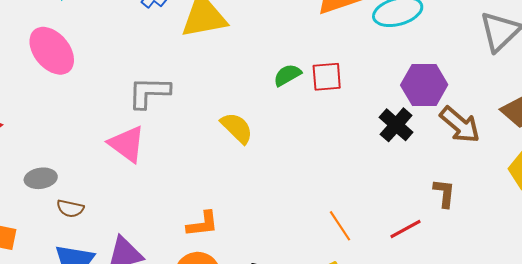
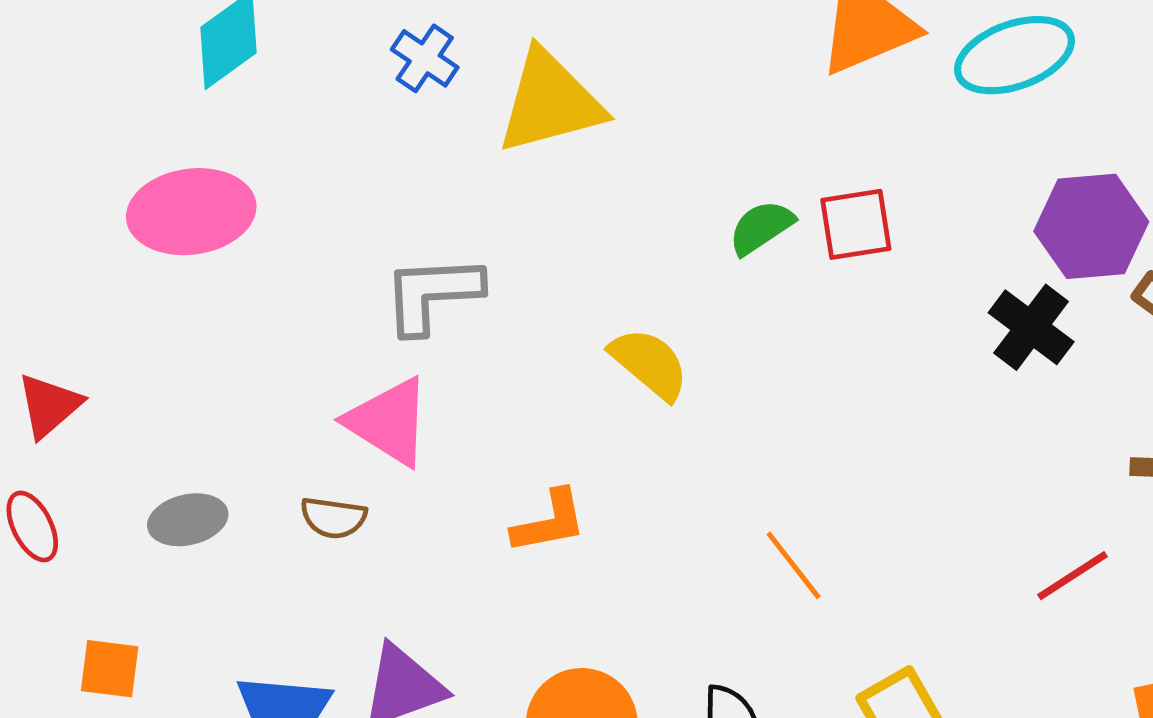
pink ellipse: (52, 51) -> (191, 212), turned -54
brown semicircle: (70, 208) -> (333, 518), moved
orange L-shape: (202, 224) -> (549, 522), moved
orange line: (340, 226) -> (794, 565), moved

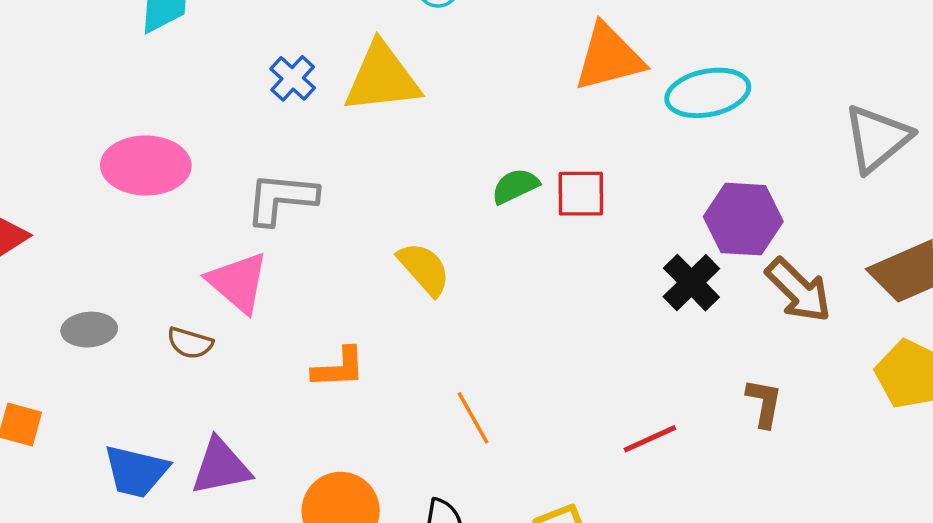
blue cross: (425, 58) -> (293, 78), moved
pink ellipse: (191, 212) -> (146, 166), moved
orange line: (794, 565) -> (473, 418), moved
red line: (1072, 576) -> (650, 439), moved

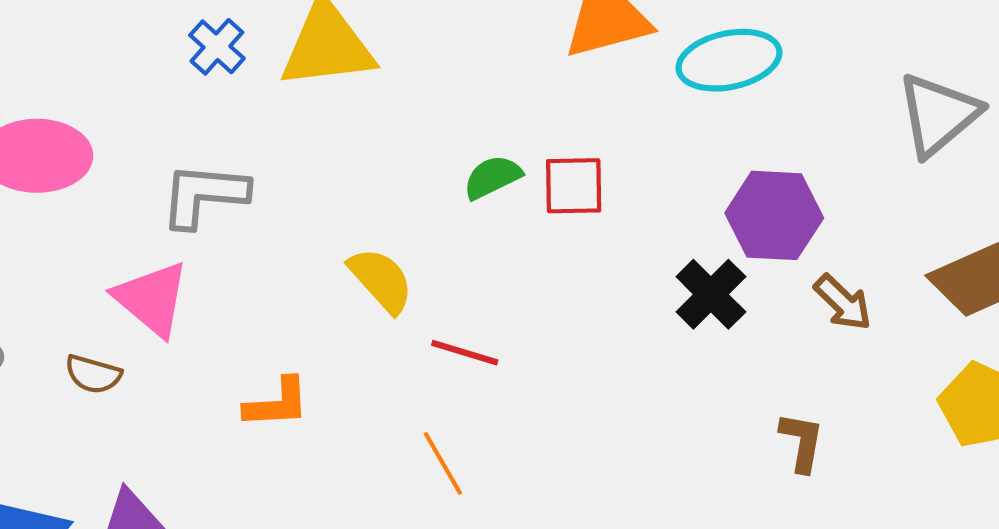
brown arrow: (798, 290) -> (843, 302), size x0.7
red line: (650, 439) -> (465, 353), moved, turned 42

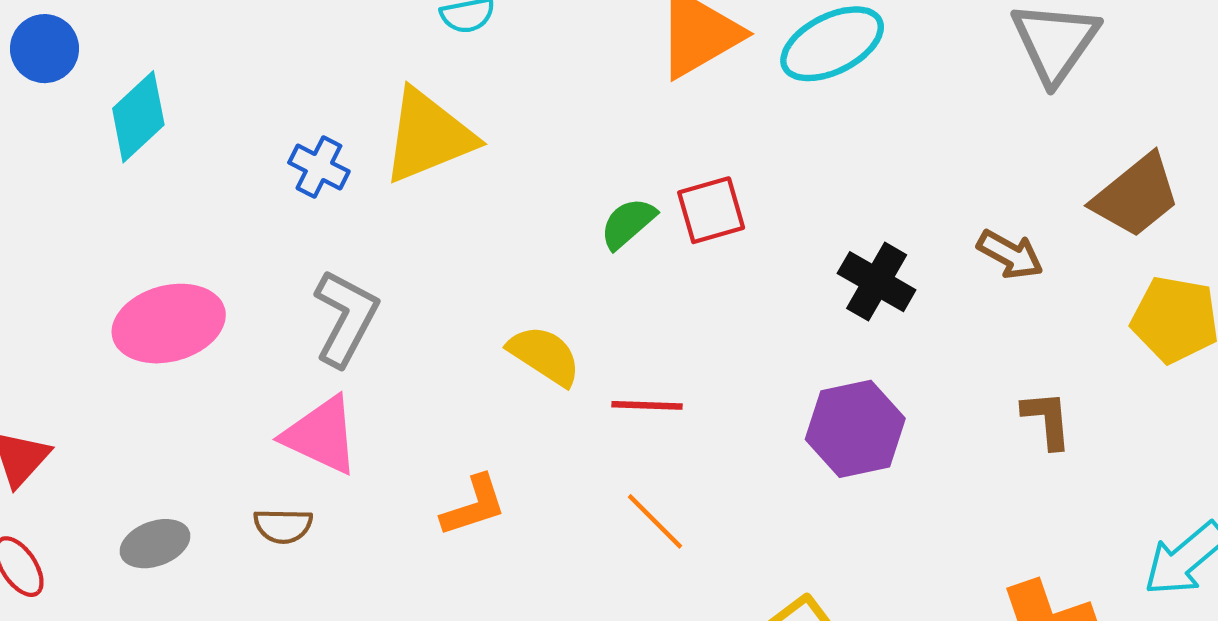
gray L-shape: (204, 195) -> (346, 318), turned 128
purple hexagon: (774, 215) -> (855, 429), moved
brown L-shape: (802, 442) -> (1047, 420), moved

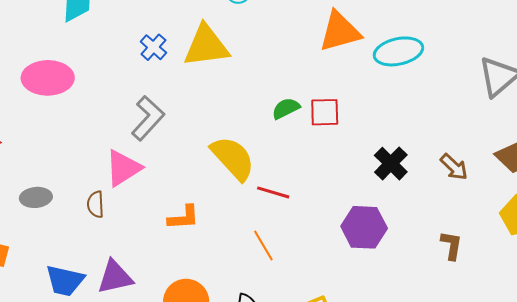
pink ellipse: (169, 324) -> (48, 78), moved
yellow semicircle: (544, 355) -> (233, 158), size x1.4
pink triangle: (321, 435) -> (123, 168), turned 48
brown semicircle: (283, 526) -> (96, 204), turned 72

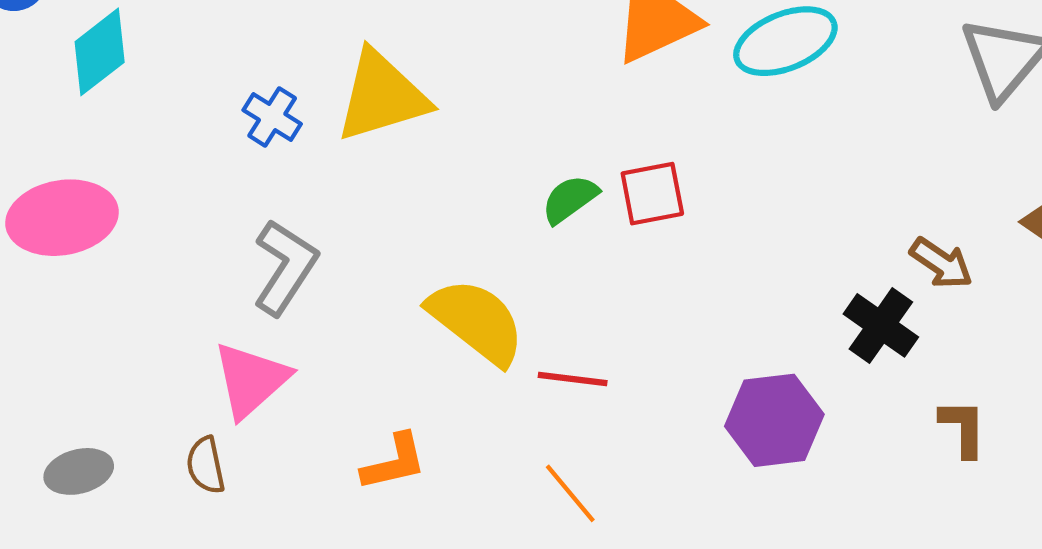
black cross: (391, 164) -> (881, 325), moved

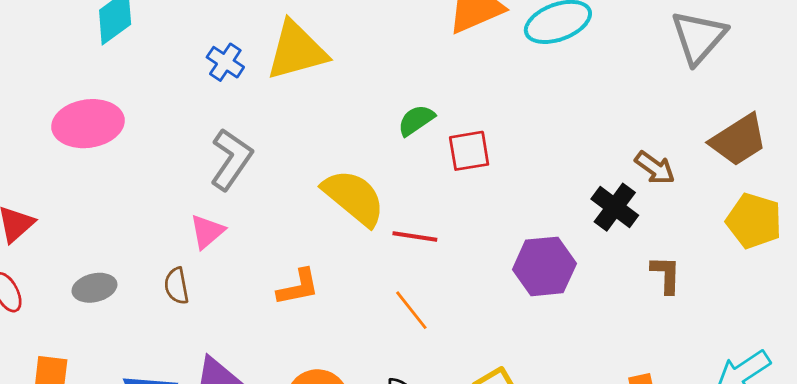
red square: (652, 194) -> (469, 151), moved
pink triangle: (251, 380) -> (207, 231), size x0.7

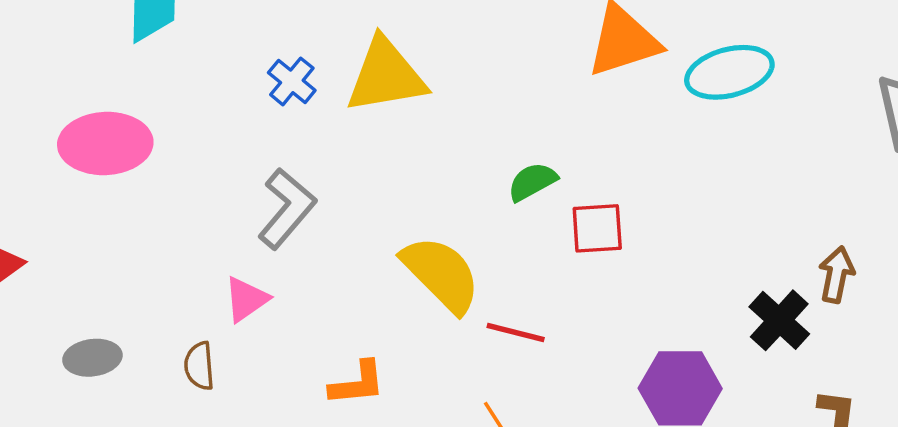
brown arrow: (655, 168) -> (836, 275), turned -120

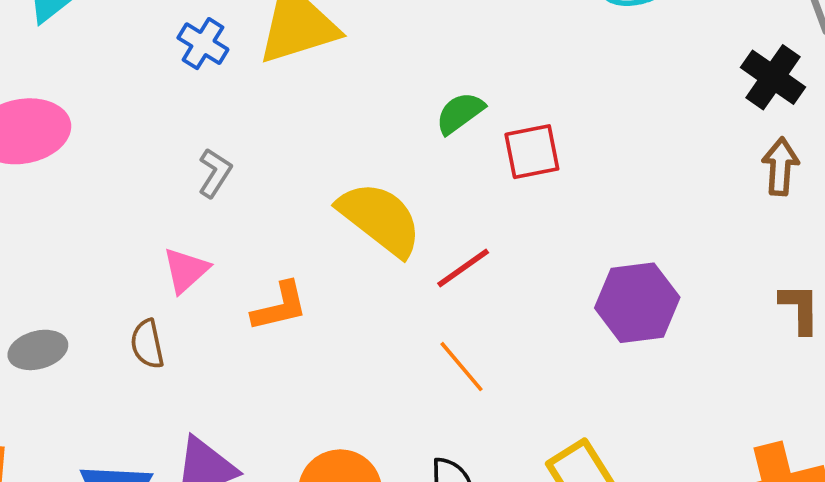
gray L-shape: (287, 208) -> (215, 173), size x0.6
black cross: (779, 320) -> (773, 77), moved
red line: (516, 333) -> (463, 268), turned -42
orange L-shape: (357, 383) -> (280, 307), moved

